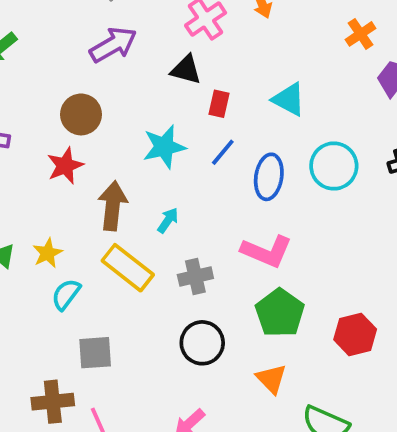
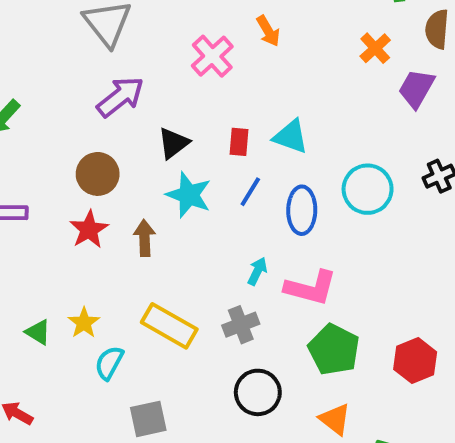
black triangle: (186, 70) -> (173, 143), moved, turned -44
cyan triangle: (289, 99) -> (291, 137), moved
cyan star: (164, 147) -> (189, 195), turned -30
brown arrow: (113, 206) -> (144, 238), moved, size x0.7
cyan arrow: (168, 220) -> (257, 271), moved

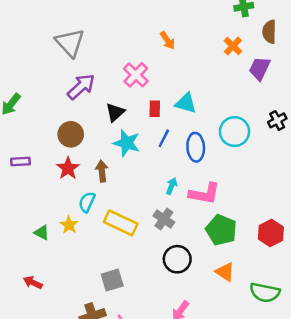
pink cross: (212, 56) -> (136, 75), moved
gray cross: (241, 325) -> (164, 219), turned -30
cyan semicircle: (109, 363) -> (87, 202), moved

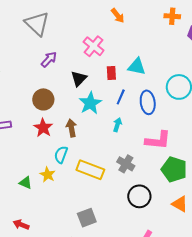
orange cross: (233, 46) -> (172, 16), turned -35
purple arrow: (81, 87) -> (49, 59), size x0.7
cyan star: (127, 143) -> (90, 103), turned 30
cyan arrow: (172, 186) -> (117, 125), moved

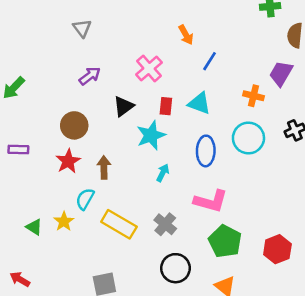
orange cross: (172, 16) -> (253, 96), moved
gray triangle: (37, 24) -> (82, 28), size x0.6
blue line: (121, 97) -> (210, 61), moved
cyan star: (90, 103) -> (151, 135), moved

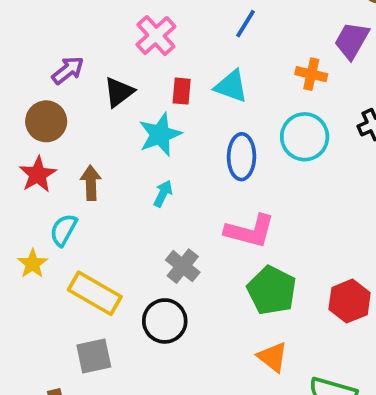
purple arrow: (90, 76) -> (68, 70), moved
cyan arrow: (163, 173) -> (163, 194), moved
yellow rectangle: (119, 224) -> (95, 293), moved
black circle: (175, 268) -> (165, 321), moved

